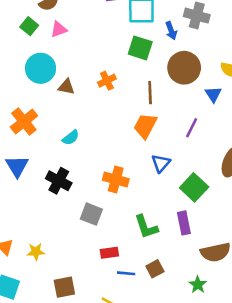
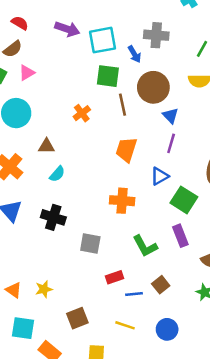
brown triangle: (66, 87) -> (46, 146), moved
brown line: (150, 93) -> (123, 105), moved
blue triangle: (213, 94) -> (170, 116), moved
blue triangle: (161, 163) -> (160, 176), moved, turned 30
orange cross: (116, 179) -> (122, 201), moved

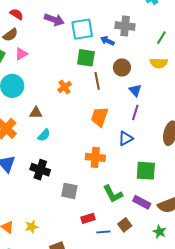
blue arrow: (134, 54) -> (107, 41), turned 144
brown circle: (153, 87) -> (122, 67), size x0.7
green square: (184, 200) -> (146, 171), moved, turned -30
purple rectangle: (180, 236) -> (142, 202), moved, turned -42

